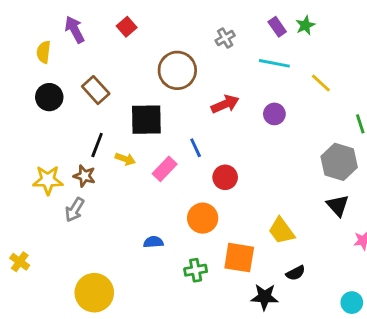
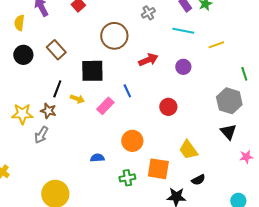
yellow line: (321, 83) -> (216, 45), turned -63
red circle: (225, 177) -> (168, 107), moved

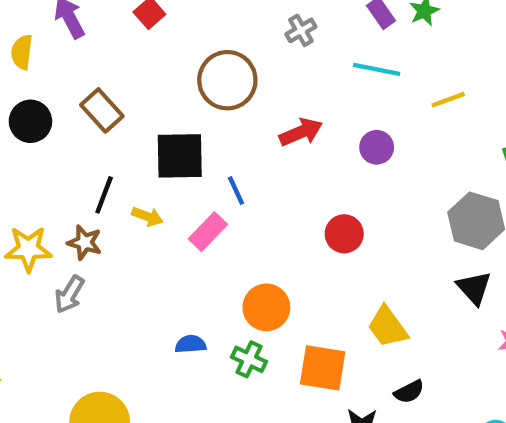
blue line: (127, 91) -> (236, 191), moved
green cross: (127, 178) -> (249, 359), moved, turned 35

